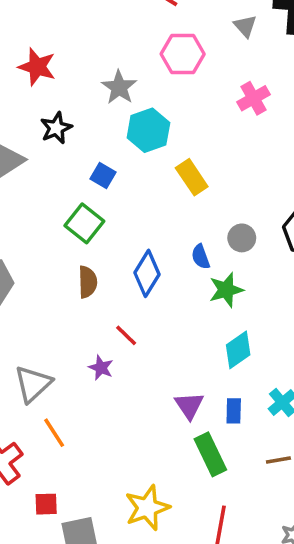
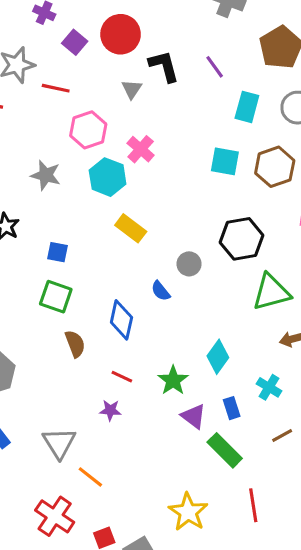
gray triangle: (245, 26) -> (132, 89), turned 35
pink cross: (254, 98) -> (141, 149), moved
cyan hexagon: (148, 130) -> (108, 177), moved
green star: (226, 290) -> (173, 380), moved

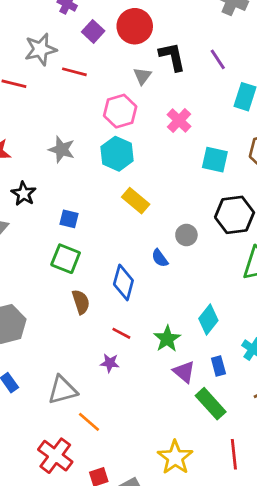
pink hexagon: (88, 130) -> (120, 111), moved
pink cross: (141, 149) -> (179, 121), moved
cyan square: (225, 161) -> (215, 160), moved
gray triangle: (59, 443) -> (62, 390), turned 44

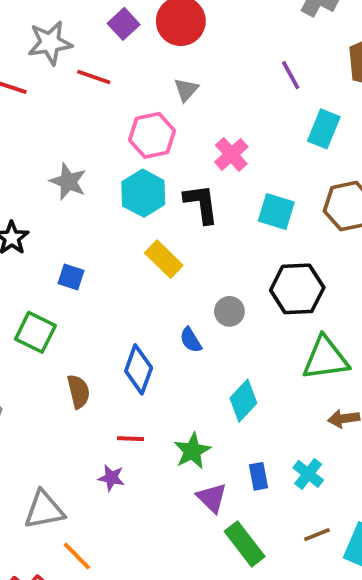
black L-shape: (172, 57) -> (201, 204), moved
green square: (66, 259) -> (35, 332), moved
cyan diamond: (208, 320) -> (243, 401), moved
red line: (121, 333) -> (130, 439), turned -30
blue rectangle: (218, 366) -> (259, 476), moved

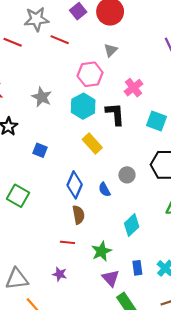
green square: (35, 332) -> (18, 196), moved
blue diamond: (139, 369) -> (75, 185), moved
brown semicircle: (78, 391) -> (78, 215), moved
purple star: (111, 478) -> (60, 274), moved

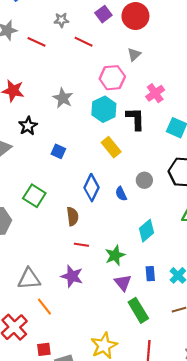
gray star: (36, 19) -> (61, 20), size x0.6
brown semicircle: (78, 215) -> (73, 216), moved
purple star: (60, 274) -> (72, 276), size x1.5

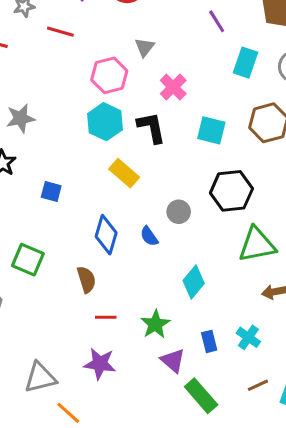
gray triangle: (134, 54) -> (145, 47), moved
gray star: (63, 98) -> (21, 118), moved, turned -30

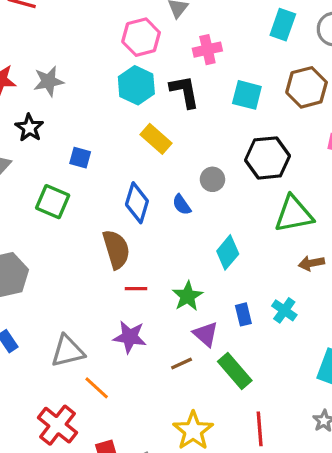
pink cross: (173, 87) -> (207, 50), turned 32
green square: (28, 260) -> (53, 202), moved
brown semicircle: (86, 279) -> (116, 249), size x1.4
brown line: (258, 385) -> (182, 364), moved

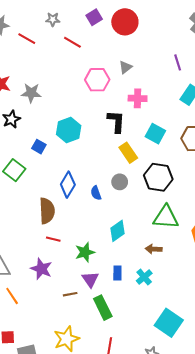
cyan hexagon: (136, 85) -> (69, 130), moved
yellow rectangle: (156, 139) -> (128, 153), moved
brown arrow: (311, 263) -> (154, 249), moved

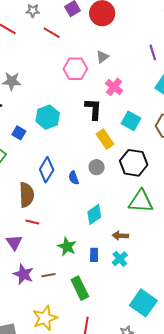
pink cross: (138, 98) -> (114, 87), turned 36
brown arrow: (154, 249) -> (120, 236), moved
green star: (85, 252) -> (67, 247), moved, turned -30
purple star: (41, 269) -> (23, 274), moved
purple triangle: (90, 279) -> (14, 242), moved

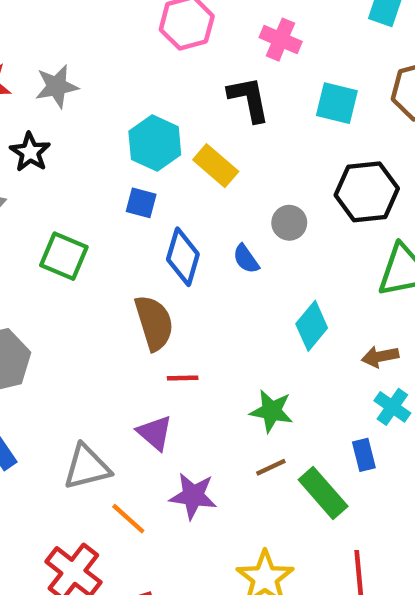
blue square: (19, 133) -> (141, 203), moved
yellow rectangle: (105, 139) -> (216, 166), moved
blue rectangle: (94, 255) -> (364, 455), moved
brown line: (48, 275) -> (271, 467), moved

